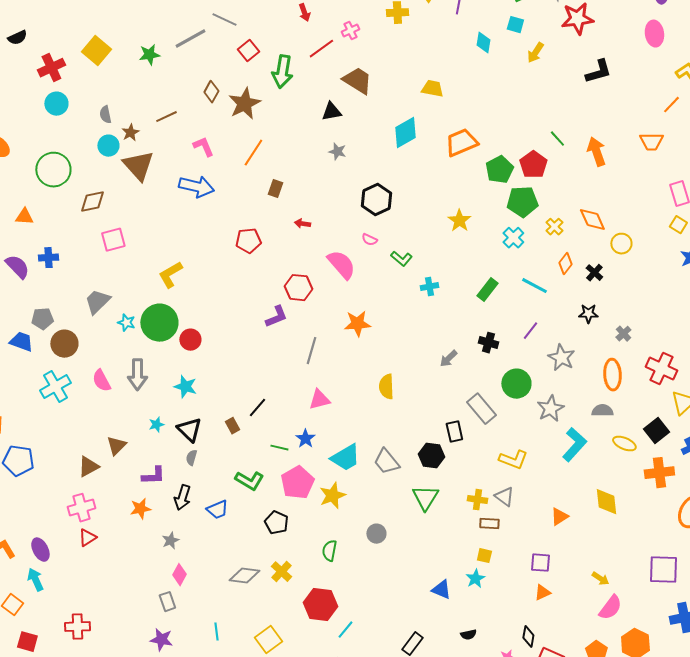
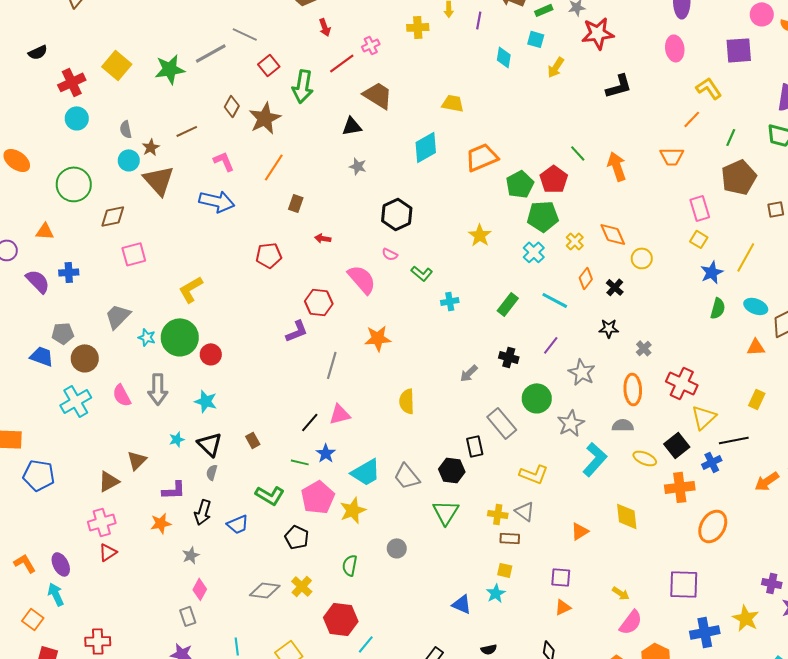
green star: (149, 55) -> (170, 69), size x1.4
black line: (257, 408) -> (310, 422), moved

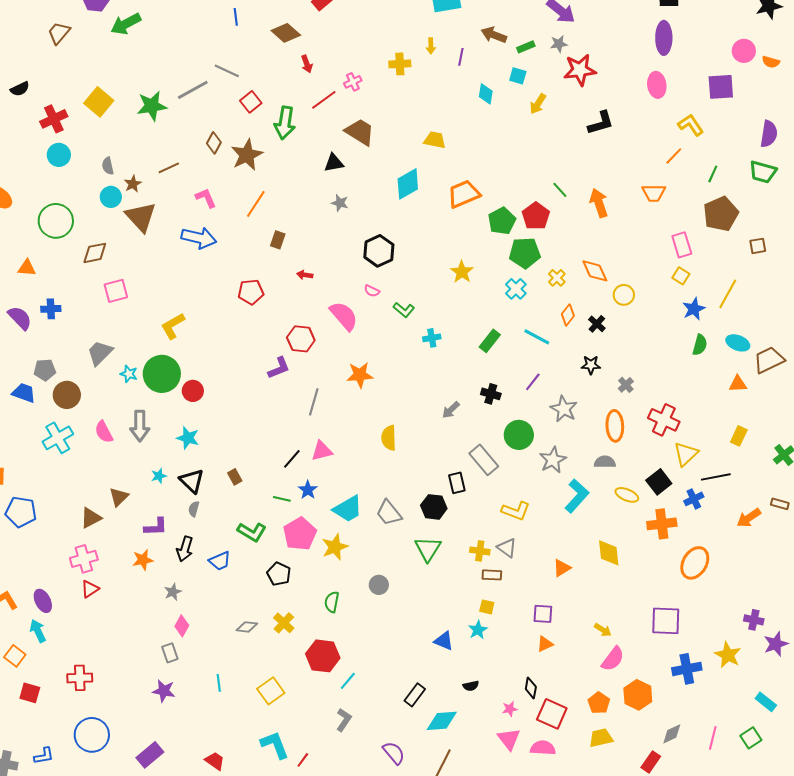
gray diamond: (265, 590) -> (247, 627), size x0.7

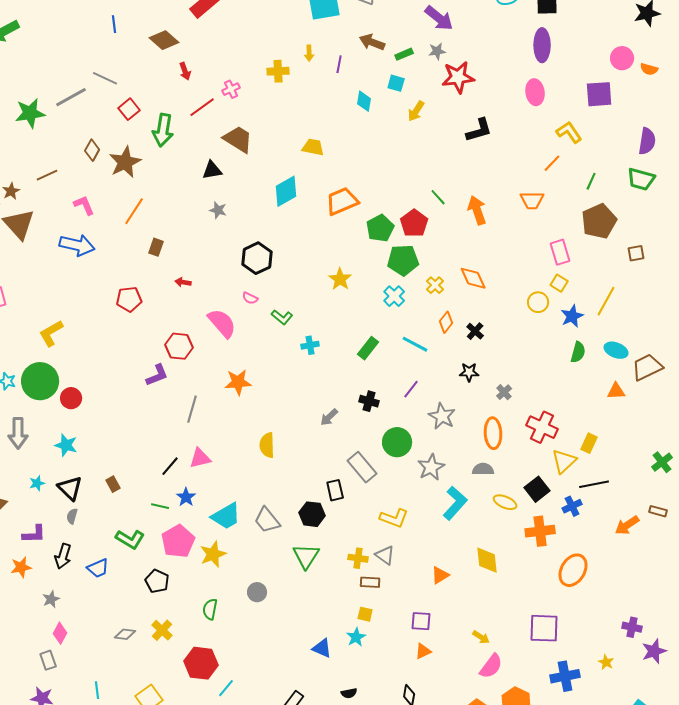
yellow circle: (624, 295) -> (538, 302), moved
yellow rectangle: (739, 436) -> (589, 443), moved
yellow star: (728, 655) -> (606, 662), size x0.6

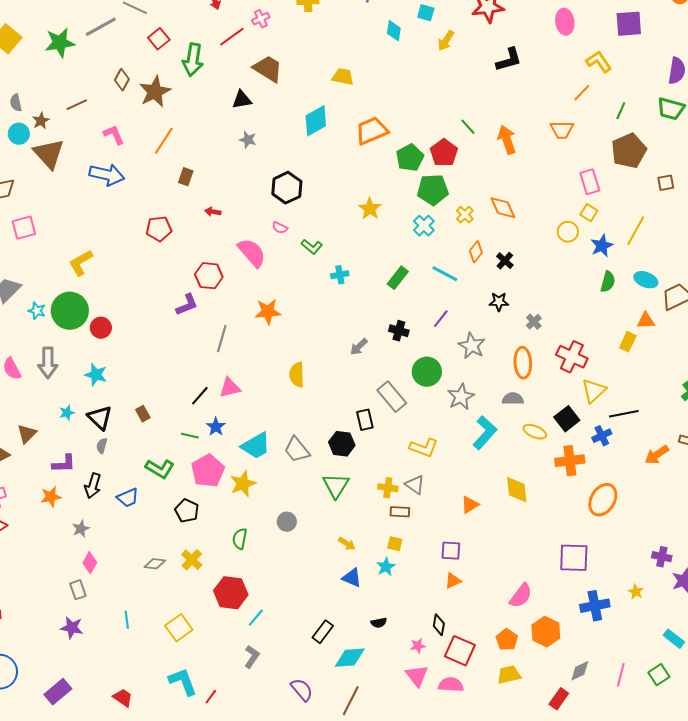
yellow rectangle: (589, 443) -> (628, 342), moved
yellow arrow: (481, 637) -> (347, 544), moved

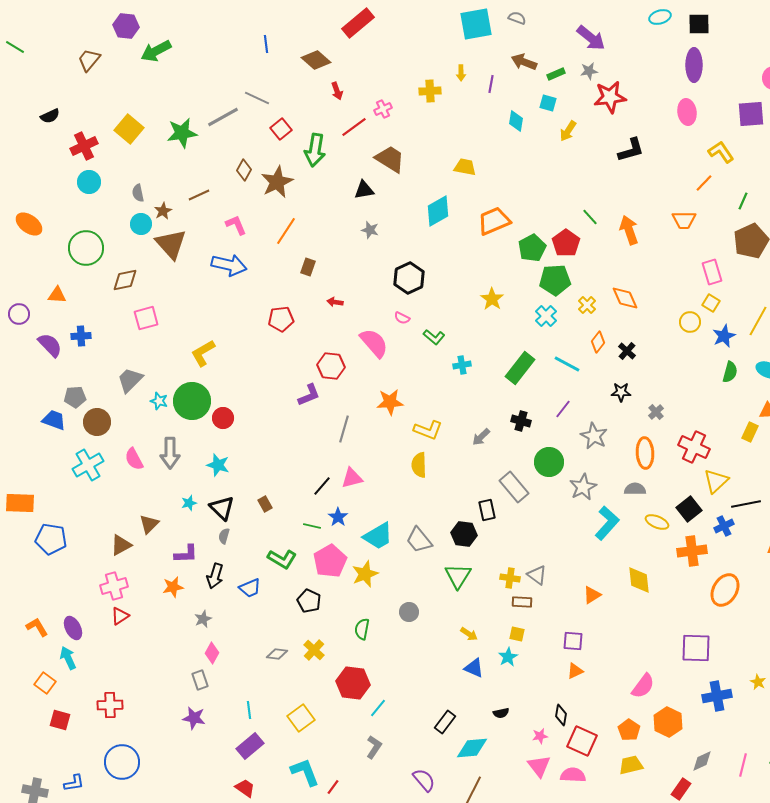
green rectangle: (398, 278) -> (520, 368), size x1.4
yellow L-shape: (424, 448) -> (428, 430), moved
purple rectangle: (58, 692) -> (250, 746), moved

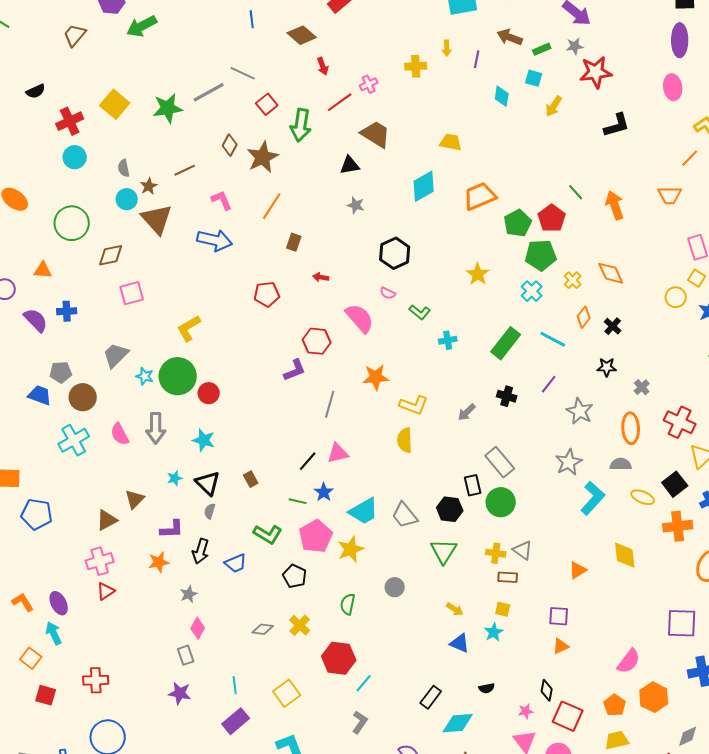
green circle: (549, 462) -> (501, 502), moved

